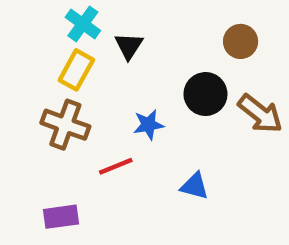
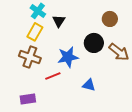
blue star: (149, 125) -> (68, 57), size x1.5

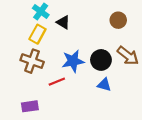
black triangle: (59, 21) -> (63, 22), turned -32
black circle: (94, 43) -> (101, 60), moved
blue triangle: (89, 85) -> (104, 85), moved

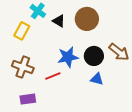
brown circle: (118, 20) -> (87, 19), moved, size x1.5
yellow rectangle: (37, 34) -> (22, 31), moved
brown cross: (32, 61) -> (23, 67), moved

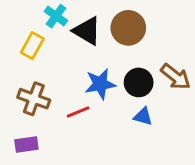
black triangle: (59, 21) -> (87, 31), size x1.5
purple rectangle: (28, 99) -> (26, 144), moved

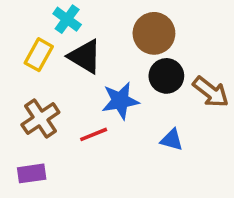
black triangle: (87, 31) -> (85, 56), moved
black circle: (139, 82) -> (166, 76), moved
brown cross: (34, 99) -> (40, 118), turned 36

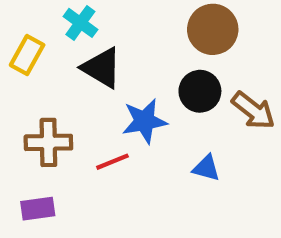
brown circle: (154, 33) -> (213, 29), moved
yellow rectangle: (39, 55) -> (27, 55), moved
brown cross: (40, 118) -> (48, 142), turned 33

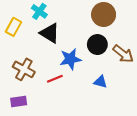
brown cross: (48, 142) -> (24, 69), turned 30

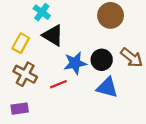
yellow rectangle: (13, 27) -> (21, 43), moved
black circle: (97, 45) -> (102, 60), moved
blue triangle: (100, 82) -> (107, 87), size x1.5

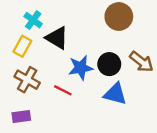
cyan cross: (42, 12) -> (33, 20), moved
red line: (58, 84) -> (63, 90), turned 49

